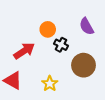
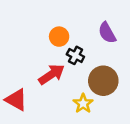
red arrow: (24, 51) -> (52, 74), moved
yellow star: (50, 84) -> (83, 103), moved

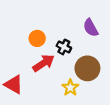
orange circle: (59, 37) -> (37, 38), moved

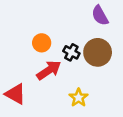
purple semicircle: (91, 28) -> (100, 15), moved
brown circle: (87, 68) -> (98, 52), moved

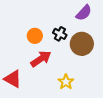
purple semicircle: (100, 15) -> (84, 13), turned -108
black cross: (71, 52) -> (60, 34), moved

